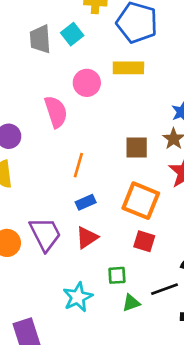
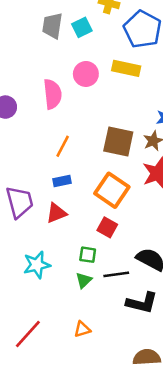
brown square: (137, 147) -> (118, 142), size x1.4
green square: (117, 275) -> (88, 255), moved
green triangle: (131, 303) -> (84, 280), turned -36

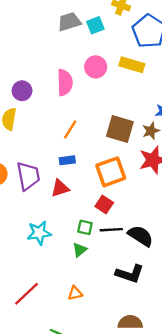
gray trapezoid: (52, 26) -> (69, 22), turned 60
orange square: (112, 190) -> (111, 172), turned 32
black line: (116, 274) -> (111, 230), moved

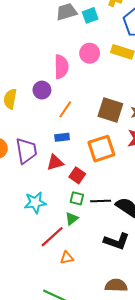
purple circle: (22, 91) -> (42, 90), moved
red square: (104, 204) -> (77, 175), moved
red line: (27, 294) -> (52, 237), moved

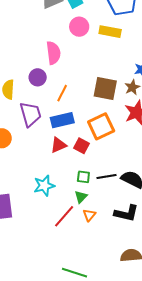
pink circle: (90, 53) -> (79, 27), moved
blue rectangle: (62, 137) -> (62, 120), size x1.6
purple trapezoid: (26, 151) -> (30, 114), moved
red square: (77, 175) -> (81, 146), moved
orange triangle: (67, 258) -> (89, 215), moved, turned -32

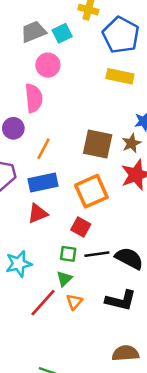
pink circle: (79, 27) -> (48, 65), moved
yellow rectangle: (110, 32) -> (120, 76), moved
red square: (81, 146) -> (81, 227), moved

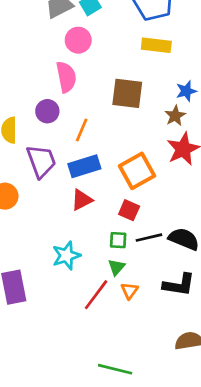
brown square: (98, 144) -> (127, 93), moved

